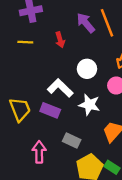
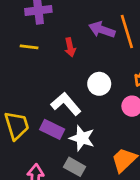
purple arrow: (86, 23) -> (102, 30), turned -35
white star: (89, 105) -> (82, 138), moved

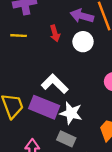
white circle: (99, 84) -> (83, 42), moved
purple rectangle: (52, 129) -> (44, 107), size x1.4

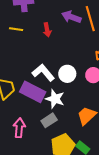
white circle: (83, 42) -> (67, 74), moved
gray rectangle: (66, 139) -> (49, 120), turned -63

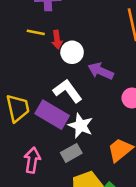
purple arrow: (71, 17) -> (101, 71), moved
red arrow: (47, 30) -> (57, 40), moved
white circle: (67, 74) -> (72, 52), moved

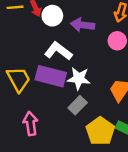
pink arrow: (32, 160) -> (31, 124), moved

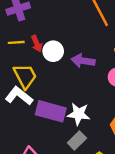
white L-shape: (58, 51) -> (19, 96), moved
yellow trapezoid: (19, 79) -> (25, 76), moved

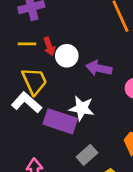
white star: (79, 114) -> (82, 108), moved

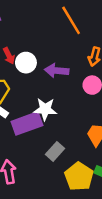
purple rectangle: (60, 121) -> (27, 123), turned -32

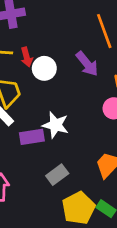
purple arrow: (57, 71) -> (87, 64), moved, turned -145
purple rectangle: (27, 123) -> (32, 137), size x0.7

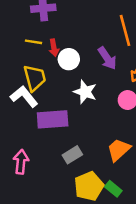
white star: (55, 125) -> (85, 92), moved
purple rectangle: (32, 137) -> (53, 119), size x1.4

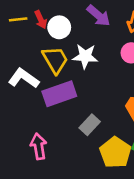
yellow trapezoid: (35, 78) -> (55, 60), moved

